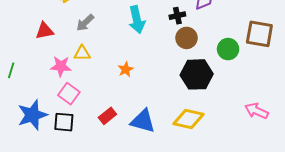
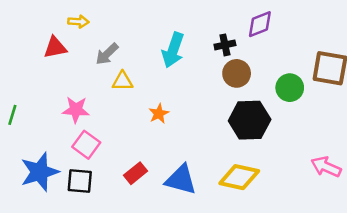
cyan arrow: (137, 20) -> (173, 50), turned 32
red triangle: (45, 31) -> (55, 47), moved
yellow triangle: (82, 53) -> (123, 81), moved

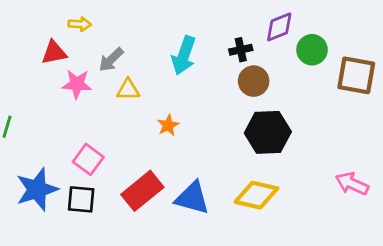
green circle: (290, 88) -> (312, 50), moved
pink star: (76, 110) -> (77, 84), moved
red rectangle: (135, 173) -> (142, 191), size x1.6

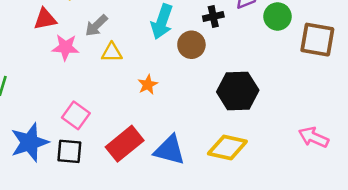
brown circle: (254, 81) -> (191, 45), moved

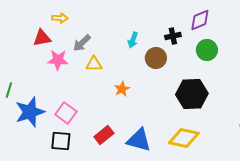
green circle: (278, 16) -> (207, 50), moved
cyan arrow: (162, 22) -> (133, 40), size x0.6
blue star: (30, 142) -> (30, 112), moved
red rectangle: (125, 144) -> (104, 135), size x0.7

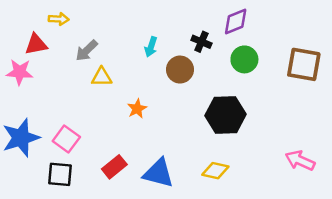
black cross: (173, 36) -> (201, 42), turned 35
pink star: (58, 60) -> (20, 72), moved
yellow diamond: (184, 138) -> (215, 171), size x0.7

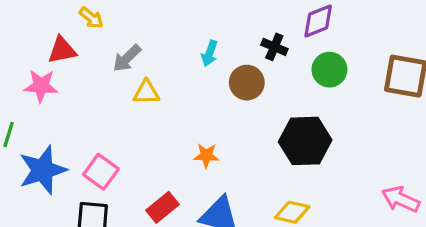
yellow arrow: (59, 19) -> (91, 18), turned 36
orange star: (137, 109) -> (206, 156), moved, turned 30

